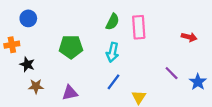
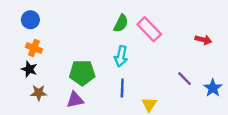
pink rectangle: (139, 27) -> (149, 29), turned -40
orange cross: (12, 45) -> (34, 48), moved, turned 32
green pentagon: (71, 47) -> (82, 73), moved
blue line: (114, 82) -> (122, 88), turned -35

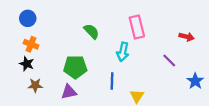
green semicircle: (121, 23) -> (91, 31), moved, turned -70
pink rectangle: (149, 29) -> (137, 27), turned 30
cyan arrow: (121, 56) -> (123, 52), moved
purple line: (185, 79) -> (169, 60), moved

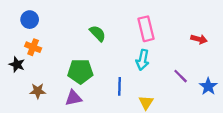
cyan arrow: (123, 52) -> (143, 60), moved
purple line: (169, 60) -> (181, 76), moved
black star: (27, 64) -> (17, 64), moved

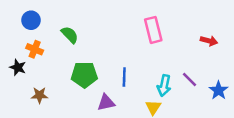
green semicircle: (98, 33) -> (70, 35), moved
cyan arrow: (143, 60) -> (164, 86), moved
blue line: (119, 86) -> (124, 77), moved
purple triangle: (73, 98) -> (106, 102), moved

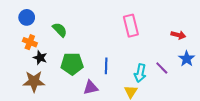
black star: (18, 67) -> (40, 58), moved
blue star: (219, 90) -> (187, 59), moved
brown star: (39, 95) -> (34, 81), size x1.5

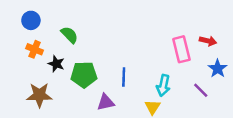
pink rectangle: (131, 26) -> (181, 49), moved
black star: (40, 58) -> (56, 64), moved
purple line: (162, 68) -> (201, 90), moved

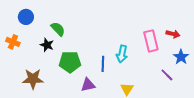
orange cross: (35, 49) -> (13, 42), moved
black star: (56, 64) -> (47, 45), moved
cyan arrow: (163, 85) -> (122, 54), moved

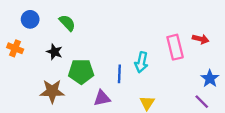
green semicircle: (58, 29) -> (67, 23), moved
blue star: (181, 57) -> (210, 78), moved
purple line: (167, 75) -> (202, 102), moved
brown star: (33, 79) -> (52, 91), moved

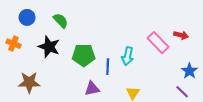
pink rectangle: (175, 47) -> (158, 43), turned -30
black star: (54, 52) -> (49, 47), size x1.5
green pentagon: (81, 72) -> (84, 55), moved
brown star: (52, 91) -> (29, 82), moved

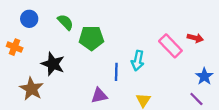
black star: (49, 47) -> (53, 64), moved
green pentagon: (84, 55) -> (91, 38), moved
brown star: (29, 82) -> (31, 89), turned 30

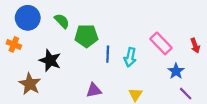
blue circle: (29, 19) -> (28, 18), size x1.5
red arrow: (195, 38) -> (195, 46), moved, turned 56
blue line: (116, 72) -> (108, 54), moved
blue star: (204, 76) -> (176, 71), moved

